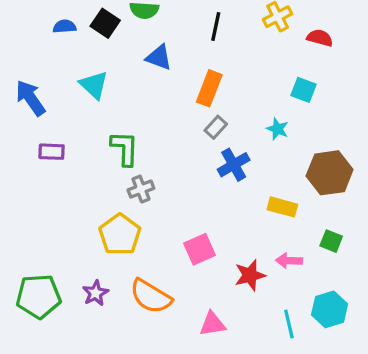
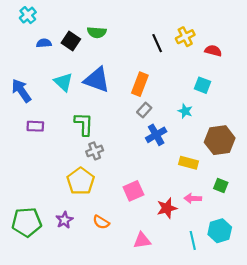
black line: (216, 26) -> (157, 43), moved, turned -36
blue triangle: (159, 57) -> (97, 80), moved, size x1.5
orange semicircle: (151, 296) -> (101, 222), size x0.6

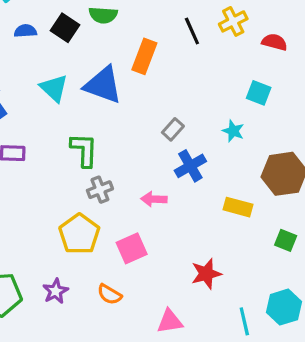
orange rectangle: (140, 84) -> (144, 56), moved
pink square: (133, 191) -> (132, 248), moved
pink arrow: (193, 198) -> (154, 199), moved

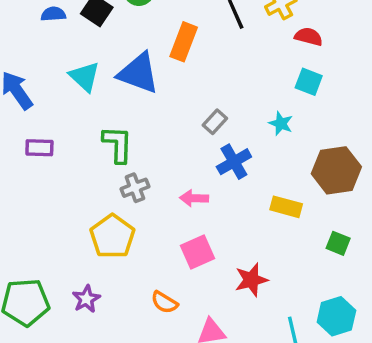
red semicircle: (274, 42) -> (309, 37), moved
pink square: (132, 248) -> (197, 252), moved
orange semicircle: (109, 294) -> (164, 302), moved

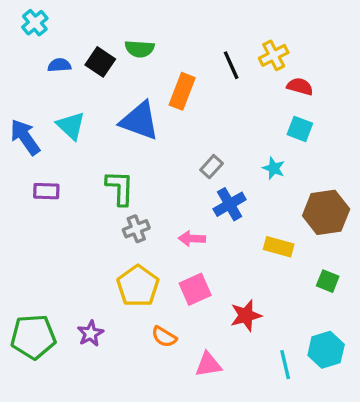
cyan triangle: (85, 77) -> (71, 126), moved
yellow pentagon: (112, 236) -> (138, 286), moved

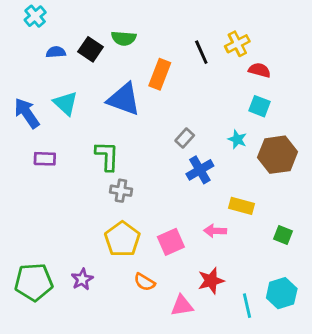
brown hexagon: (326, 212) -> (277, 155), moved
gray cross: (136, 229) -> (121, 191), turned 30
pink arrow: (192, 239) -> (215, 231), moved
red star: (246, 315) -> (211, 281), moved

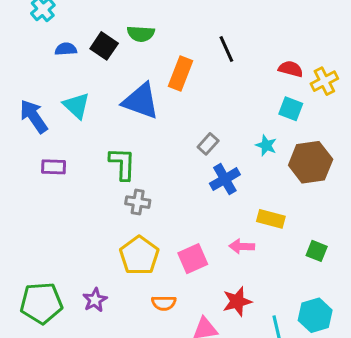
yellow cross: (237, 44) -> (324, 81), moved
orange semicircle: (145, 282) -> (164, 303), turned -30

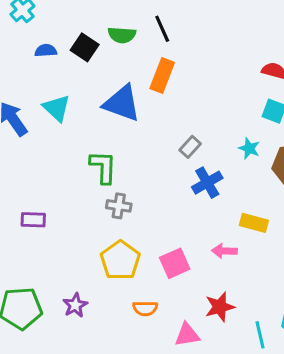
black line: (226, 49) -> (162, 29), moved
purple rectangle: (54, 167) -> (33, 220), moved

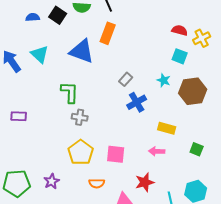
purple rectangle: (33, 220) -> (19, 116), moved
pink arrow: (224, 251) -> (157, 151), moved
pink square: (175, 263) -> (116, 154), turned 30

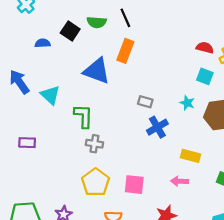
blue semicircle: (33, 17) -> (43, 43), moved
cyan triangle: (40, 54) -> (50, 95), moved
gray rectangle: (126, 79) -> (145, 102), turned 64

